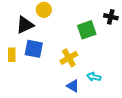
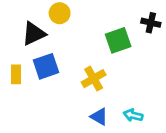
blue square: (34, 49) -> (46, 66), turned -30
cyan arrow: (94, 77) -> (133, 115), moved

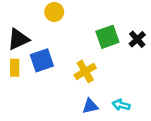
black cross: (151, 23) -> (137, 39), moved, turned 35
black triangle: (34, 34) -> (18, 39), moved
blue triangle: (99, 117) -> (90, 106), turned -42

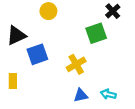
black cross: (137, 39) -> (113, 11), moved
yellow rectangle: (15, 68) -> (13, 81), moved

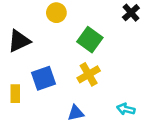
green square: (96, 33) -> (90, 40), moved, turned -35
blue square: (37, 54) -> (44, 78), moved
blue triangle: (81, 95) -> (76, 113), moved

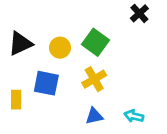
yellow circle: (56, 13) -> (60, 48), moved
blue square: (44, 78) -> (46, 83), turned 30
blue triangle: (76, 113) -> (94, 116), moved

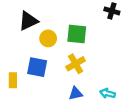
black cross: (139, 13) -> (112, 11), turned -32
green square: (96, 42) -> (77, 34), turned -30
black triangle: (20, 44) -> (28, 21), moved

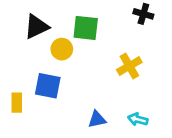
green square: (77, 34) -> (86, 28), moved
yellow cross: (76, 64) -> (129, 66), moved

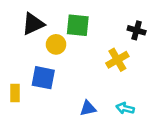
black cross: (143, 14) -> (137, 30), moved

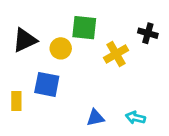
black triangle: (33, 24) -> (25, 40), moved
yellow cross: (117, 60) -> (116, 54), moved

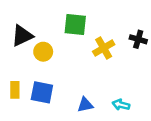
black cross: (148, 33) -> (138, 39), moved
yellow circle: (61, 48) -> (43, 52), moved
blue square: (47, 84) -> (42, 92), moved

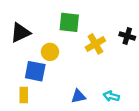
yellow circle: (43, 52) -> (50, 52), moved
yellow rectangle: (15, 90) -> (24, 95), moved
blue square: (42, 92) -> (35, 71), moved

